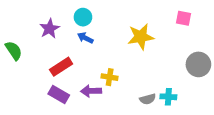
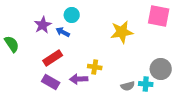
pink square: (183, 18) -> (159, 16), size x1.6
blue arrow: (85, 38) -> (63, 32), moved
gray circle: (198, 64) -> (161, 69), moved

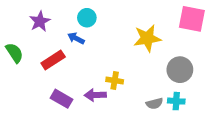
purple star: (43, 25) -> (40, 21), moved
red rectangle: (53, 58) -> (53, 60), moved
gray circle: (161, 69) -> (180, 70), moved

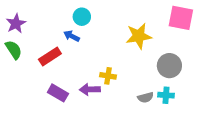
purple star: (40, 21) -> (16, 24), moved

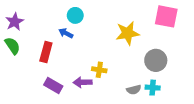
red rectangle: (50, 56) -> (46, 52), turned -42

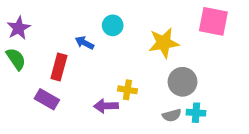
cyan circle: (75, 15) -> (113, 25), moved
gray circle: (156, 60) -> (183, 82), moved
purple rectangle: (53, 85) -> (47, 99), moved

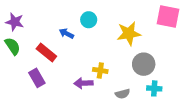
purple star: (19, 28) -> (15, 22), turned -30
red rectangle: (59, 67) -> (46, 52), turned -66
purple rectangle: (47, 99) -> (37, 78), turned 30
gray semicircle: (172, 115) -> (123, 94), moved

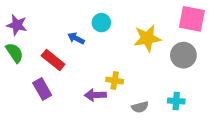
gray circle: (144, 64) -> (183, 55), moved

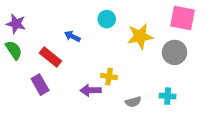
cyan circle: (101, 23) -> (107, 19), moved

